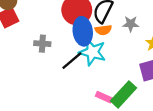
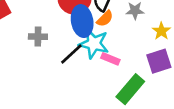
orange semicircle: (103, 30) -> (105, 19), turned -35
pink rectangle: (104, 97) -> (110, 59), moved

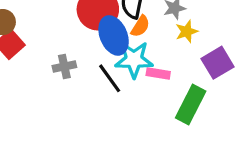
yellow star: (161, 31) -> (187, 31), moved, turned 30
black line: (71, 54) -> (110, 78), turned -70

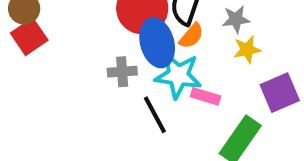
gray cross: (64, 67) -> (122, 72), moved
black line: (110, 78) -> (155, 115), moved

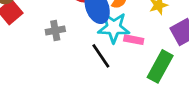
gray cross: (122, 72) -> (55, 30), moved

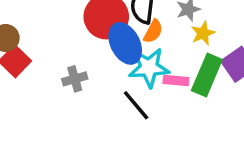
green rectangle: (160, 66) -> (207, 75), moved

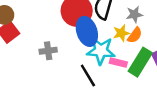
orange semicircle: (153, 31) -> (135, 35), moved
yellow star: (203, 33) -> (121, 33), moved

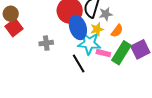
gray star: (134, 14) -> (106, 14), moved
yellow star: (121, 33) -> (97, 29), moved

